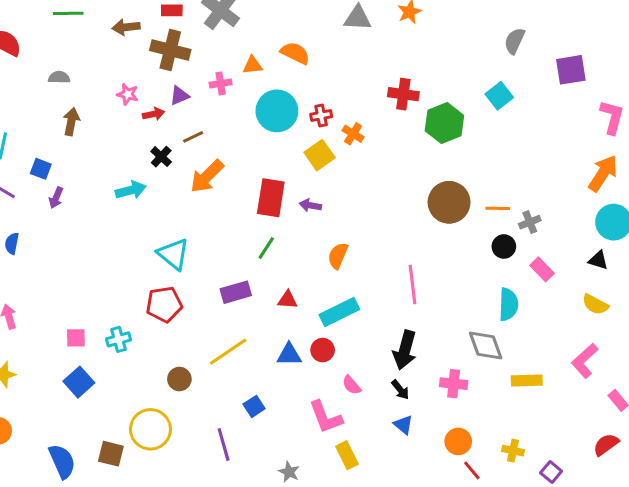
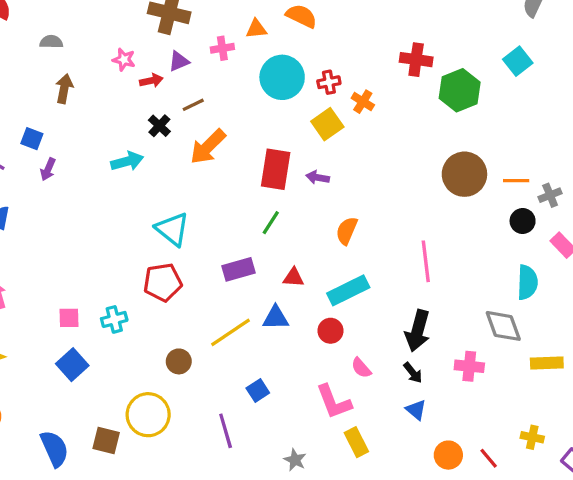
blue triangle: (289, 355) -> (276, 318), moved
orange circle: (458, 441) -> (448, 455), moved

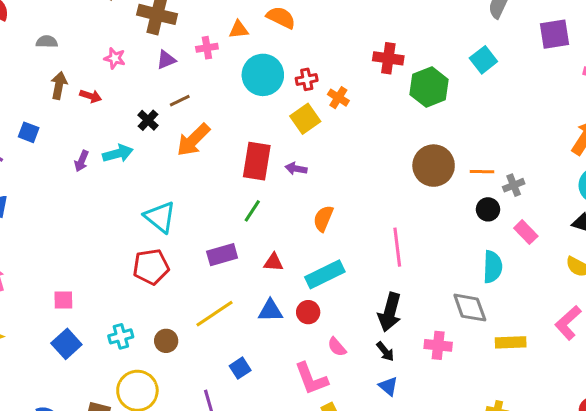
red arrow: (151, 81) -> (91, 96), moved, turned 30
purple arrow: (48, 169) -> (82, 161), moved
blue triangle: (276, 318) -> (270, 311), moved
cyan cross: (114, 319) -> (121, 336), moved

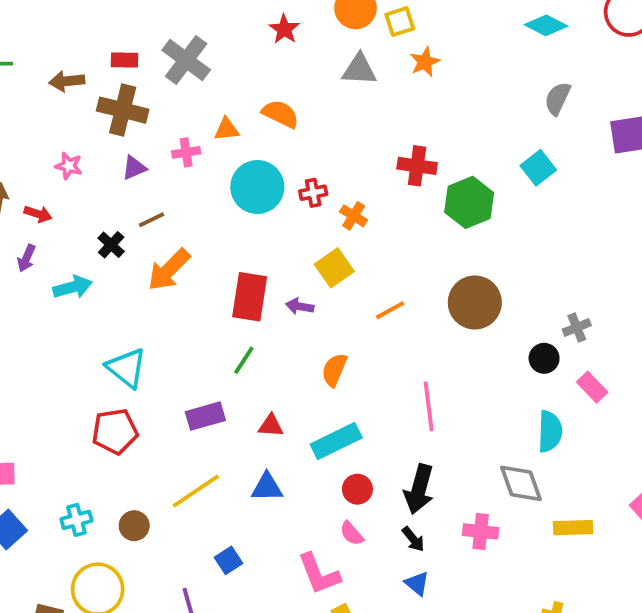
yellow square: (305, 119) -> (334, 268), moved
purple arrow: (82, 161) -> (26, 258), moved
orange line: (482, 172) -> (390, 310), moved, turned -30
red circle: (308, 312) -> (357, 489), moved

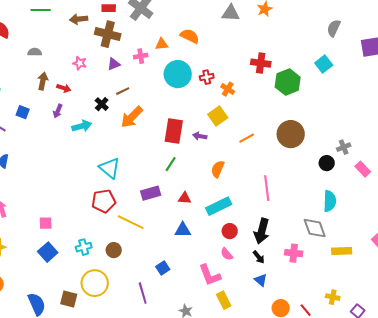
pink rectangle: (592, 387) -> (363, 169), moved
yellow line: (196, 491) -> (131, 222), moved, turned 60

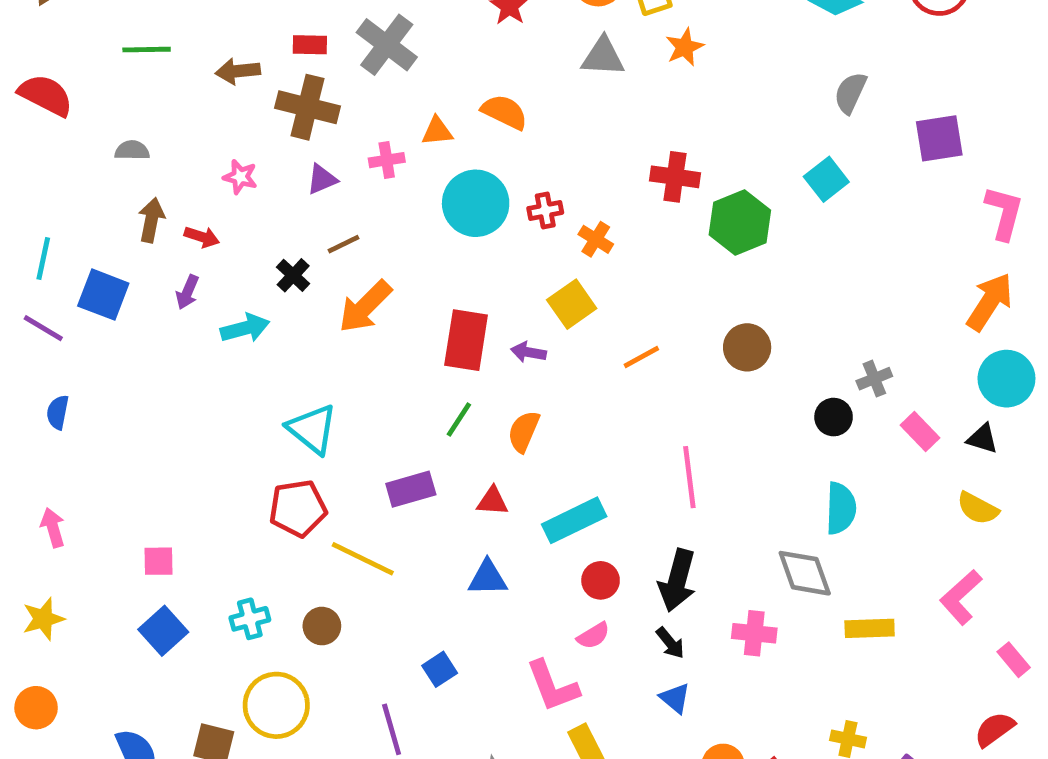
blue square: (23, 112) -> (103, 295), size x1.5
brown circle: (291, 134) -> (747, 347), size x0.7
orange semicircle: (218, 169) -> (524, 431), moved
pink semicircle: (227, 254) -> (593, 636), turned -80

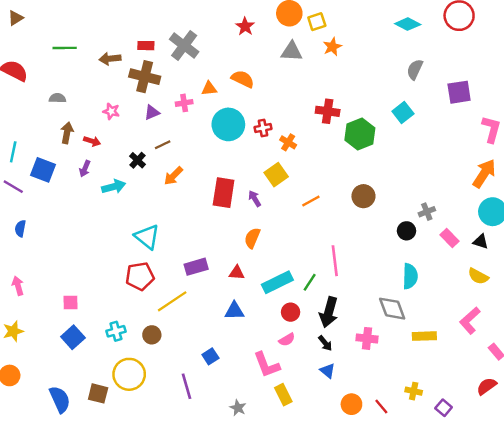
orange arrow: (365, 307) -> (173, 176), size x0.7
purple arrow: (528, 352) -> (255, 199), turned 49
green line: (459, 419) -> (310, 282), moved
yellow line: (363, 559) -> (172, 301), turned -60

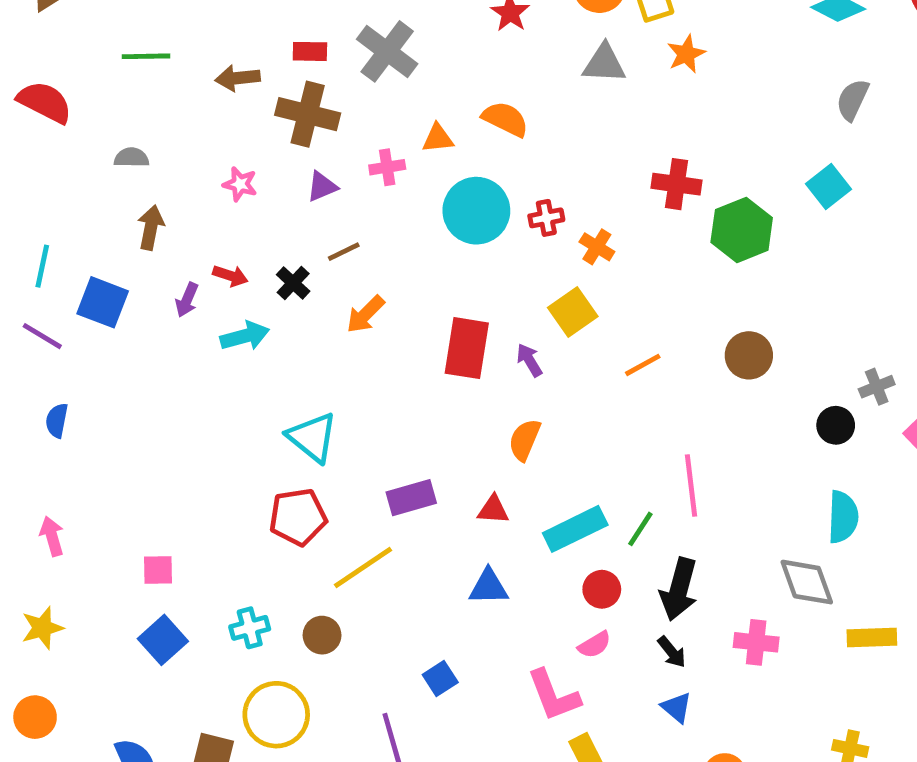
red arrow: (92, 141) -> (230, 276), moved

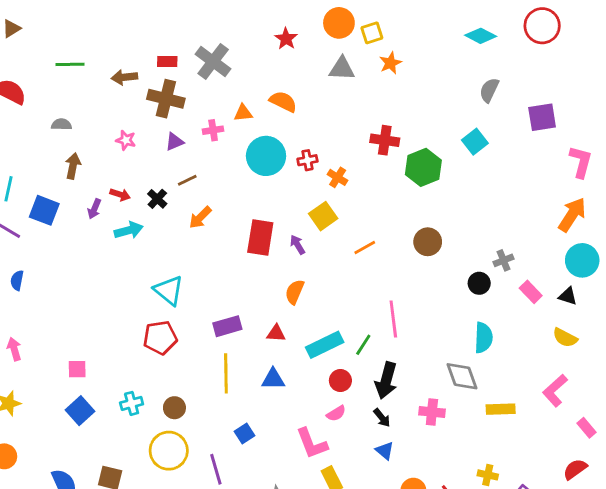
yellow line: (363, 568) -> (226, 373), moved, turned -57
yellow circle: (276, 715) -> (169, 451), moved

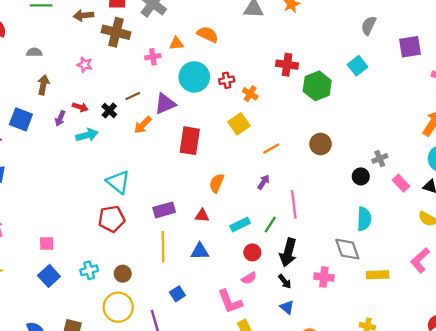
purple triangle: (174, 142) -> (165, 104), moved, size x1.5
purple arrow: (297, 245) -> (264, 182), moved, turned 64
cyan rectangle: (325, 345) -> (240, 224), size x0.7

